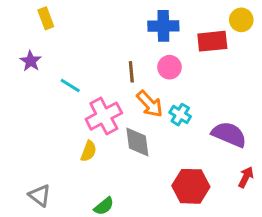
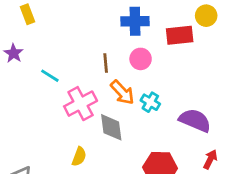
yellow semicircle: (89, 151) -> (79, 157), moved

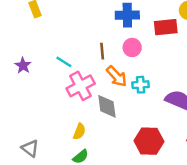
purple star: (14, 53) -> (23, 66), moved
cyan line: (50, 76) -> (64, 62), moved
cyan cross: (150, 102) -> (141, 85), turned -35

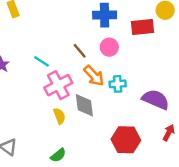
brown line: (102, 51) -> (80, 51), turned -35
yellow semicircle: (79, 131) -> (59, 116), moved, turned -42

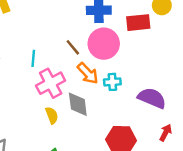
pink circle: (109, 47) -> (104, 44), size x1.6
cyan line: (42, 61) -> (33, 58), turned 63

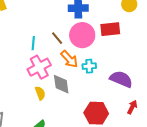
red rectangle: (138, 23) -> (110, 29), moved
cyan line: (33, 58) -> (33, 43), moved

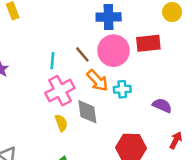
purple semicircle: (121, 79) -> (162, 105), size x0.7

